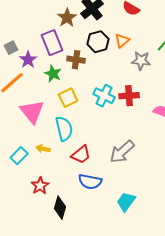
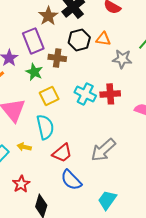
orange triangle: (122, 41) -> (103, 39), turned 49
blue semicircle: (90, 182) -> (71, 180), turned 35

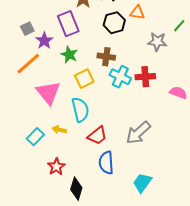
orange triangle: (103, 39) -> (137, 13), moved
brown cross: (57, 58) -> (106, 57), moved
blue semicircle: (71, 180) -> (106, 163), turned 40

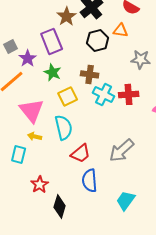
yellow arrow: (59, 130) -> (35, 136), moved
cyan rectangle: (35, 137) -> (19, 154), turned -30

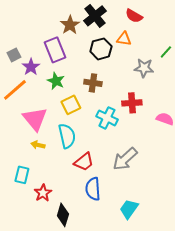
cyan cross: (104, 94) -> (107, 118), moved
cyan rectangle: (19, 154) -> (22, 175), moved

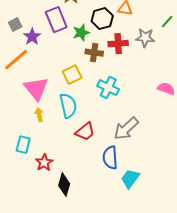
green star: (56, 81) -> (81, 33), moved, turned 30
red cross: (132, 103) -> (118, 44), moved
yellow arrow: (38, 145) -> (39, 115), turned 64
blue semicircle: (93, 189) -> (110, 158), moved

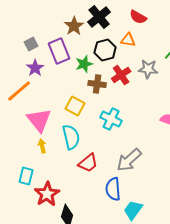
gray square: (15, 25) -> (31, 44), moved
red cross: (118, 44) -> (121, 75), turned -30
yellow square: (72, 75) -> (75, 106), turned -36
red star: (44, 163) -> (47, 194), size x1.4

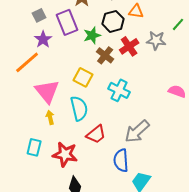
brown cross: (97, 84) -> (105, 55), turned 30
red star: (47, 194) -> (65, 154), moved, turned -30

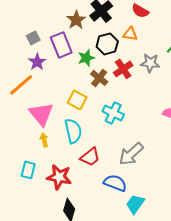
blue semicircle: (121, 160) -> (115, 183), turned 115

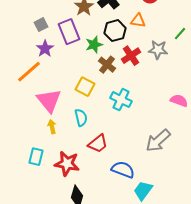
cyan semicircle: (73, 131) -> (81, 118), size x0.7
gray arrow: (131, 154) -> (158, 141), moved

